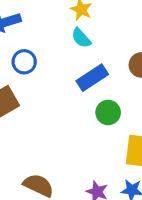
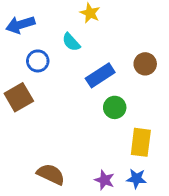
cyan semicircle: (81, 38) -> (71, 42), moved

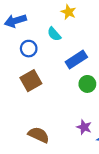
brown square: (19, 97) -> (31, 81), moved
purple star: (105, 180) -> (84, 127), moved

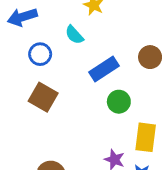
brown square: (31, 81) -> (43, 97), turned -30

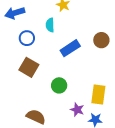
cyan semicircle: (74, 35) -> (50, 25), turned 40
green circle: (119, 102) -> (59, 85), moved

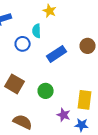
blue circle: (27, 38) -> (23, 44), moved
brown square: (29, 67) -> (15, 84), moved

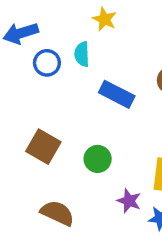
blue circle: (23, 44) -> (47, 63), moved
blue rectangle: (57, 54) -> (117, 94), turned 60

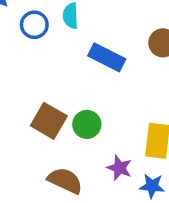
brown square: (43, 147) -> (49, 121), moved
brown semicircle: (57, 213) -> (65, 181), moved

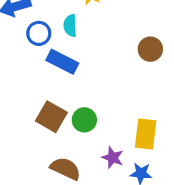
blue rectangle: (107, 57) -> (62, 62), moved

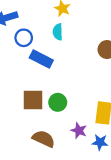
cyan semicircle: (70, 26) -> (58, 32), moved
brown square: (51, 117) -> (33, 100), turned -30

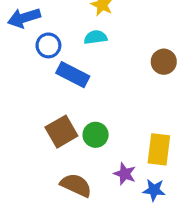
cyan semicircle: (58, 32) -> (96, 37), turned 84
brown square: (33, 100) -> (61, 132), turned -30

